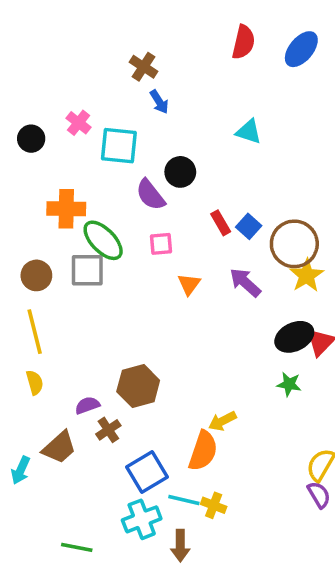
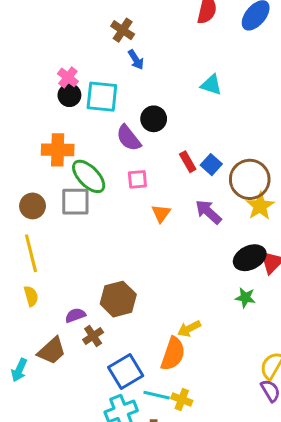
black circle: (31, 139) -> (69, 95), moved

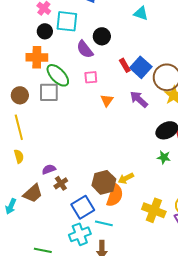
black circle: (69, 95) -> (45, 31), moved
blue square: (211, 165) -> (141, 67), size x1.5
brown hexagon: (118, 299) -> (104, 182), moved
yellow cross: (182, 400) -> (154, 210), moved, size x1.6

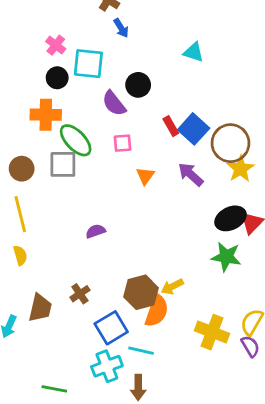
green star: (164, 157) -> (226, 257), size x1.5
purple semicircle: (49, 169) -> (96, 231), moved
brown trapezoid: (33, 193) -> (40, 308), turned -35

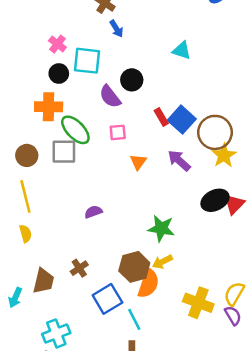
green star: (226, 257) -> (161, 228), moved
cyan line: (141, 351) -> (134, 319), turned 50
cyan cross: (107, 366) -> (56, 333), moved

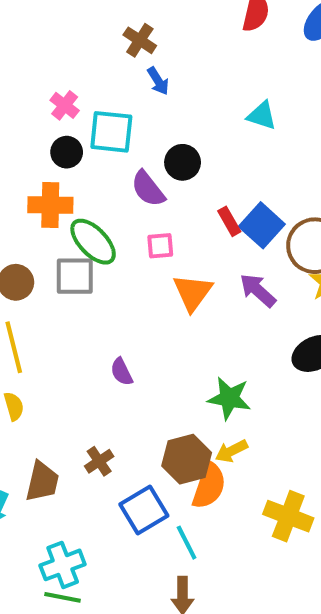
orange triangle: (138, 162) -> (193, 292), size x1.5
purple semicircle: (93, 212) -> (122, 372), turned -96

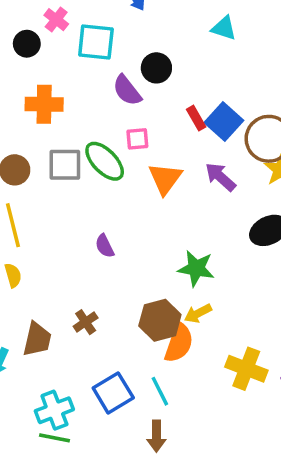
black circle: (67, 152) -> (27, 44), moved
green ellipse: (93, 242) -> (105, 161), moved
blue square: (144, 510) -> (113, 393), moved

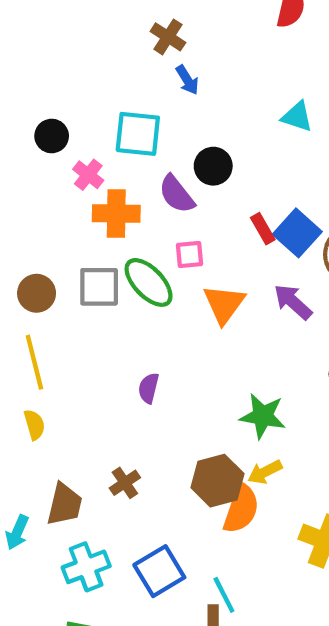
pink cross: (56, 20) -> (88, 175), moved
orange cross: (44, 104) -> (116, 214), moved
purple semicircle: (105, 246) -> (149, 388), turned 40
cyan line: (160, 391) -> (224, 595), moved
cyan cross: (54, 410) -> (86, 567), moved

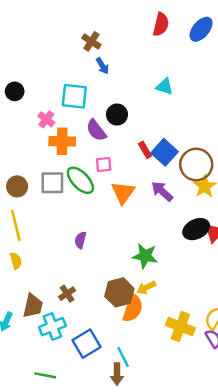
black circle: (52, 136) -> (15, 91), moved
cyan cross: (86, 567) -> (52, 327), moved

